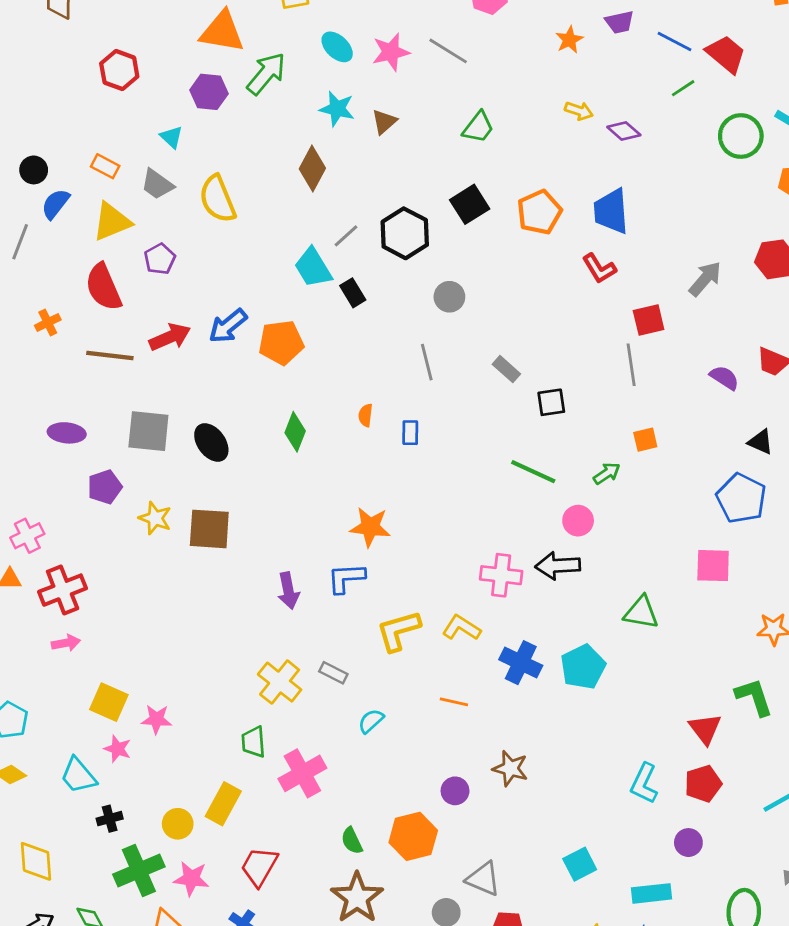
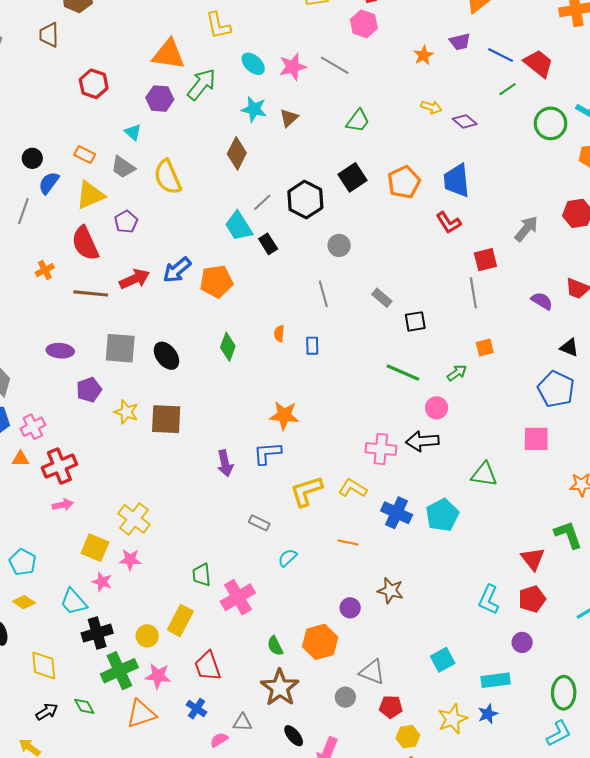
yellow cross: (280, 682) -> (134, 519), moved
black cross: (110, 819) -> (97, 633), size x1.6
red trapezoid: (259, 867) -> (208, 666), turned -48

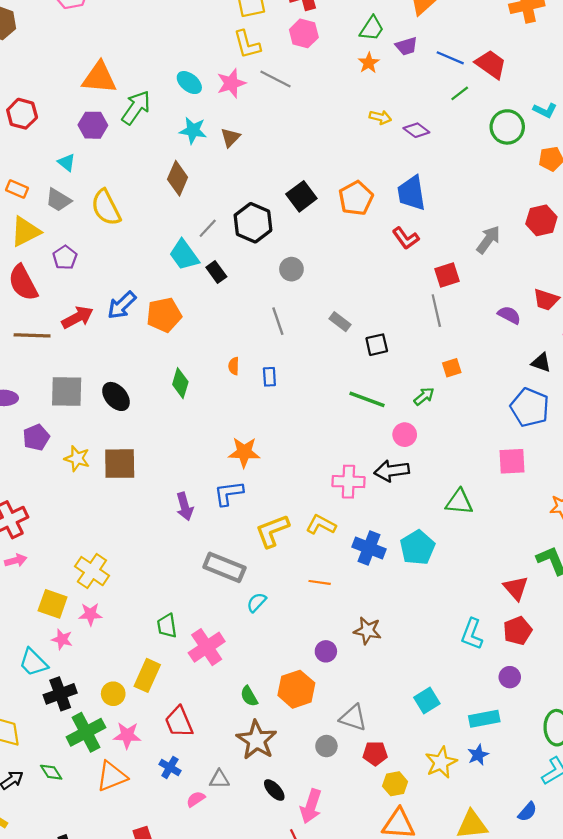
yellow L-shape: (218, 25) -> (247, 44), moved
green trapezoid: (358, 121) -> (372, 28), moved
gray rectangle: (259, 523) -> (224, 567), size x1.8

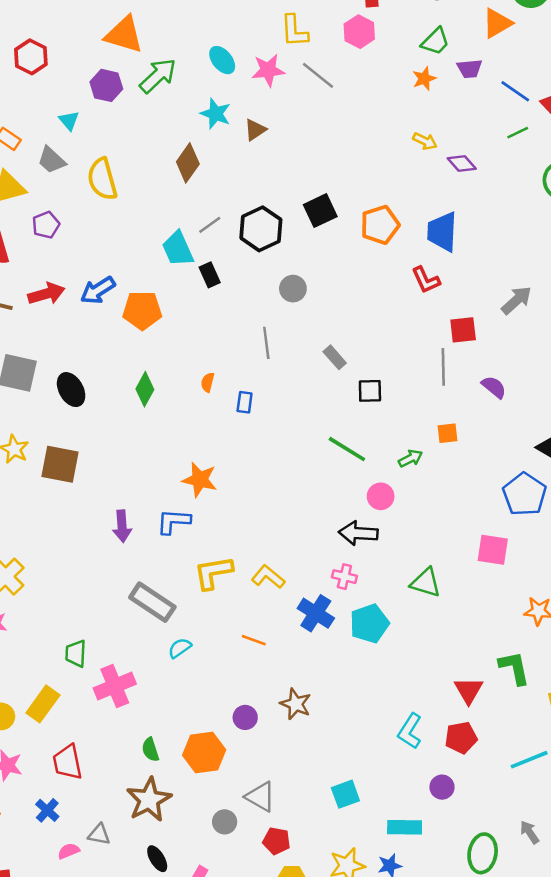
purple semicircle: (509, 315) -> (494, 387), moved
pink cross: (348, 482) -> (344, 577), moved, size x0.7

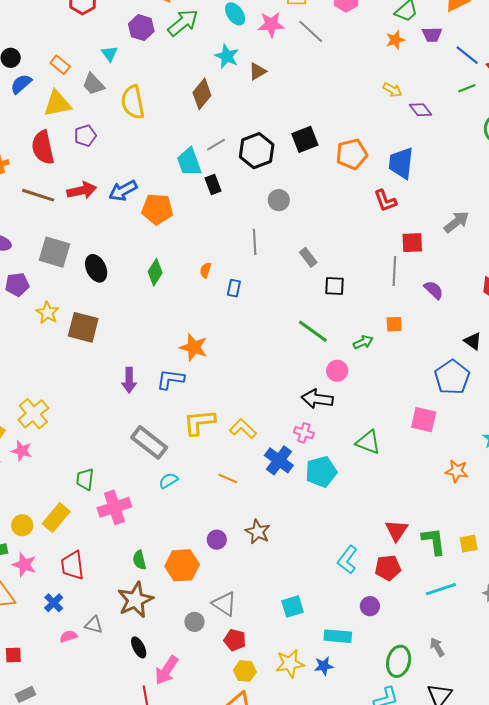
green L-shape: (514, 668) -> (434, 541), moved

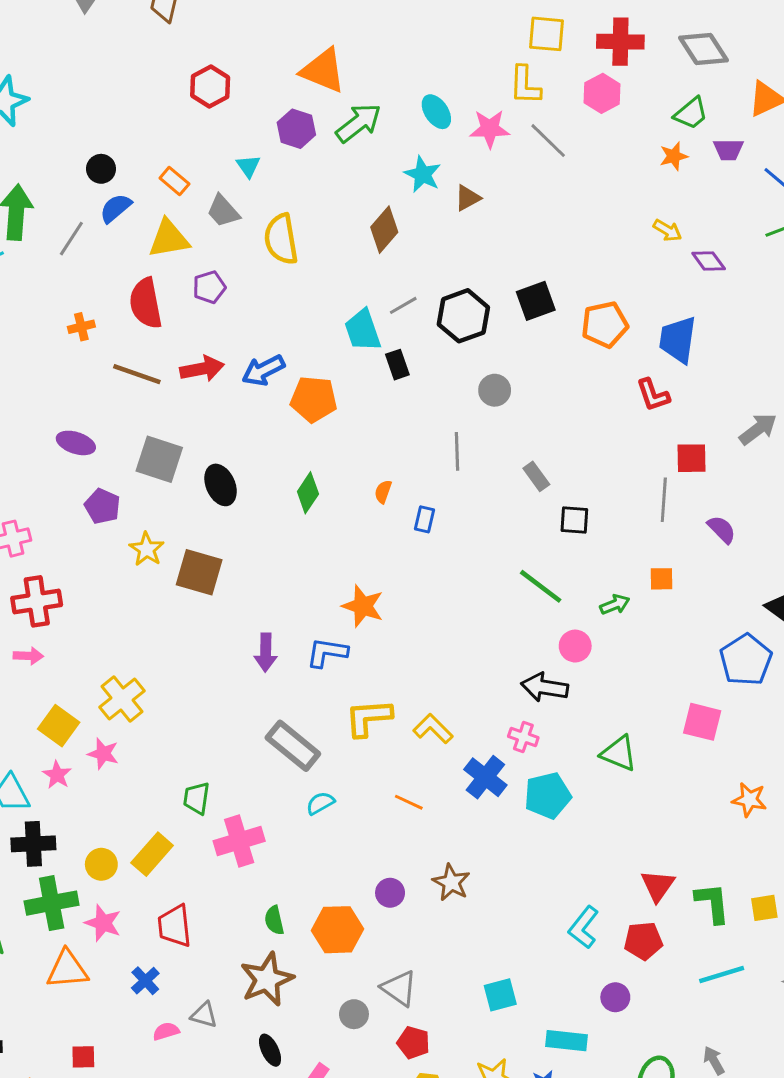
purple pentagon: (17, 285) -> (102, 506), turned 30

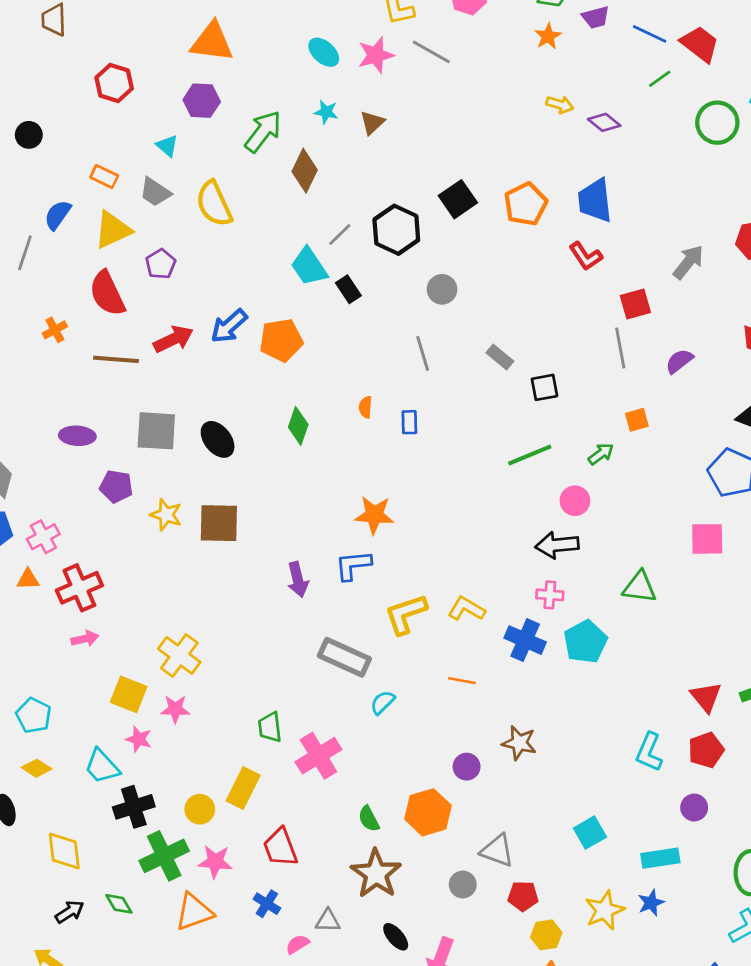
green arrow: (359, 123) -> (263, 132), moved
black circle: (101, 169) -> (29, 135), moved
cyan star: (423, 174) -> (326, 112), size x0.7
purple semicircle: (722, 529) -> (679, 361), turned -68
green line: (541, 586) -> (530, 455), turned -45

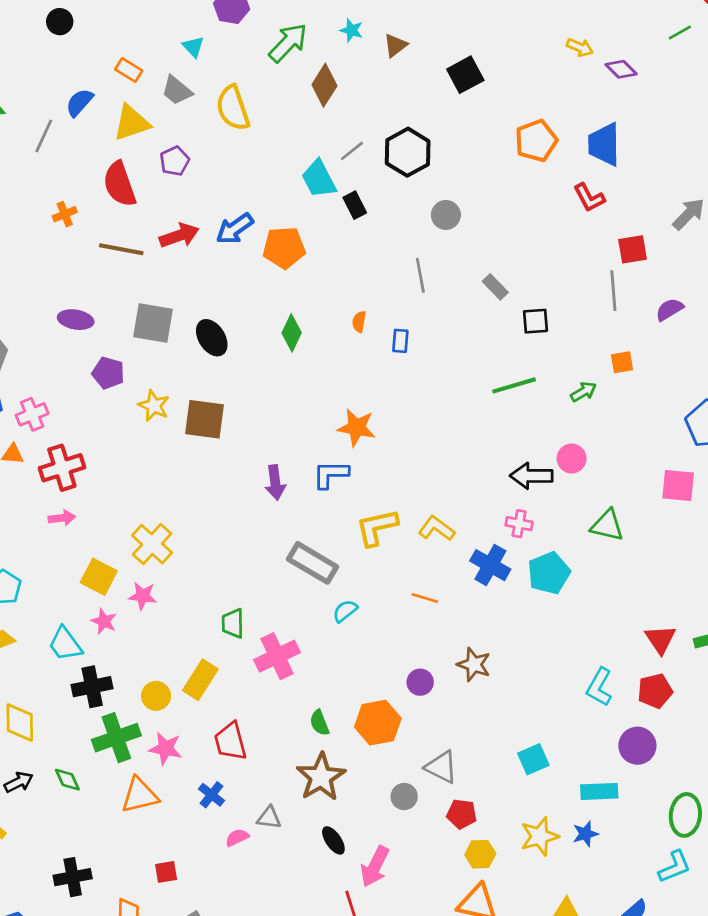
black square: (458, 199) -> (465, 75), moved
pink circle: (575, 501) -> (572, 458), moved
purple circle: (694, 808) -> (637, 746), size x1.4

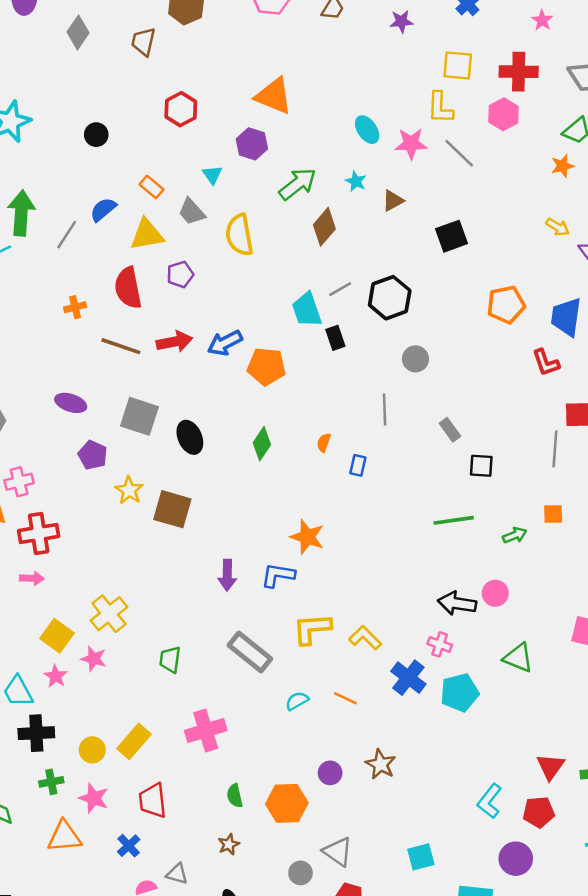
cyan semicircle: (345, 611) -> (297, 701), moved
green trapezoid: (233, 623) -> (170, 659), moved
green cross: (116, 738) -> (51, 782), size x0.6
brown star: (321, 777) -> (229, 844), size x0.5

